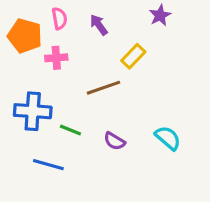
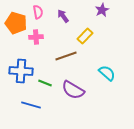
cyan semicircle: (168, 138) -> (107, 73), moved
purple semicircle: (114, 141) -> (73, 90), size x1.6

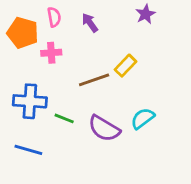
yellow rectangle: (85, 36) -> (125, 66), moved
cyan semicircle: (107, 73) -> (143, 118), moved, turned -78
blue line: (31, 105) -> (28, 150), moved

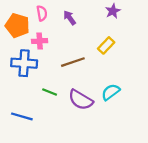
yellow rectangle: (125, 66) -> (106, 45), moved
blue cross: (30, 101) -> (24, 63), moved

